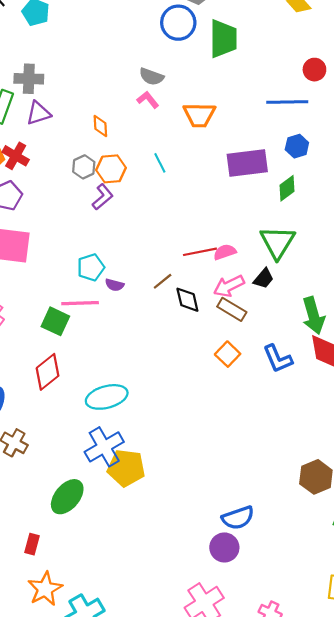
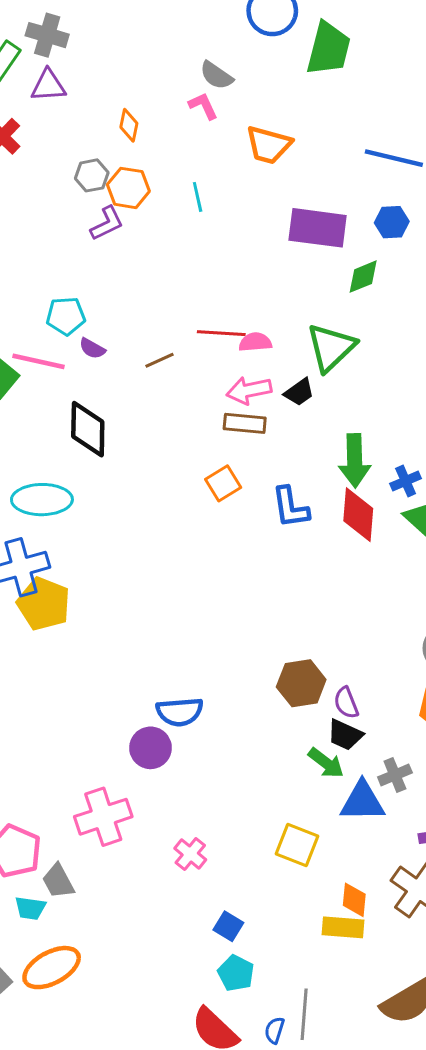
black diamond: (187, 300) -> (88, 429), moved, size x1.4
brown rectangle: (232, 309) -> (245, 423), turned -40

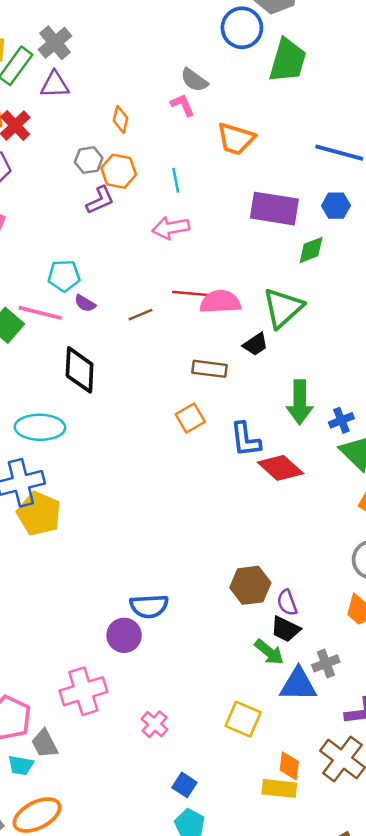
gray cross: (47, 35) -> (55, 43), turned 32
pink semicircle: (255, 342) -> (220, 302), size x1.5
pink arrow: (249, 390) -> (171, 228), moved
red diamond: (358, 515) -> (280, 468), moved, turned -54

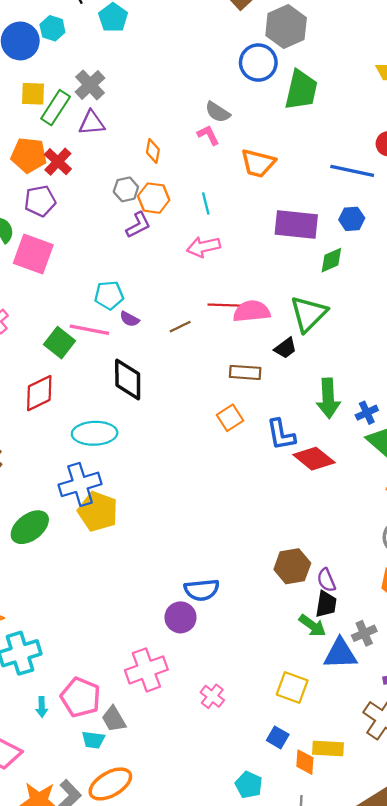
black trapezoid: (285, 629) -> (326, 604), turned -104
orange diamond: (289, 766) -> (305, 762), moved
blue square: (184, 785) -> (278, 737), moved

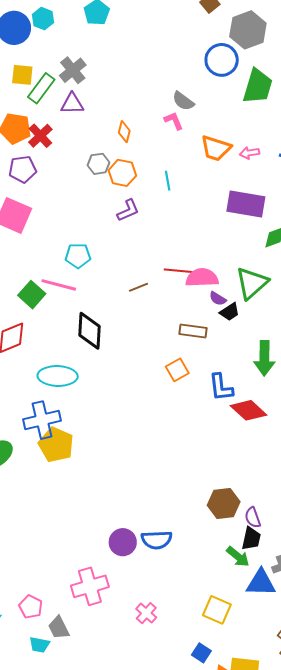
purple L-shape: (138, 225) -> (128, 210), moved
pink arrow: (203, 247) -> (249, 153), moved, size x0.7
purple semicircle: (129, 319) -> (218, 299), moved
blue semicircle: (202, 590) -> (157, 540), moved
pink pentagon: (81, 697) -> (31, 607), size x0.7

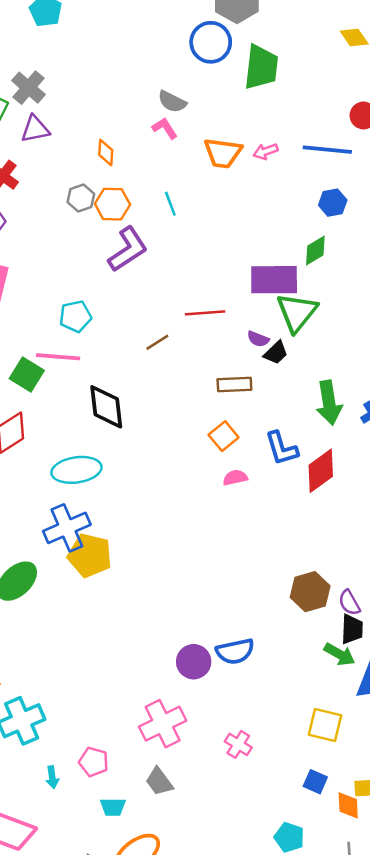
purple rectangle: (246, 204) -> (274, 280), moved
purple L-shape: (128, 210) -> (128, 249), size x1.5
pink semicircle: (202, 278) -> (235, 478), moved, size x0.6
red diamond: (249, 410) -> (321, 471), turned -69
gray trapezoid: (59, 628) -> (159, 782), moved

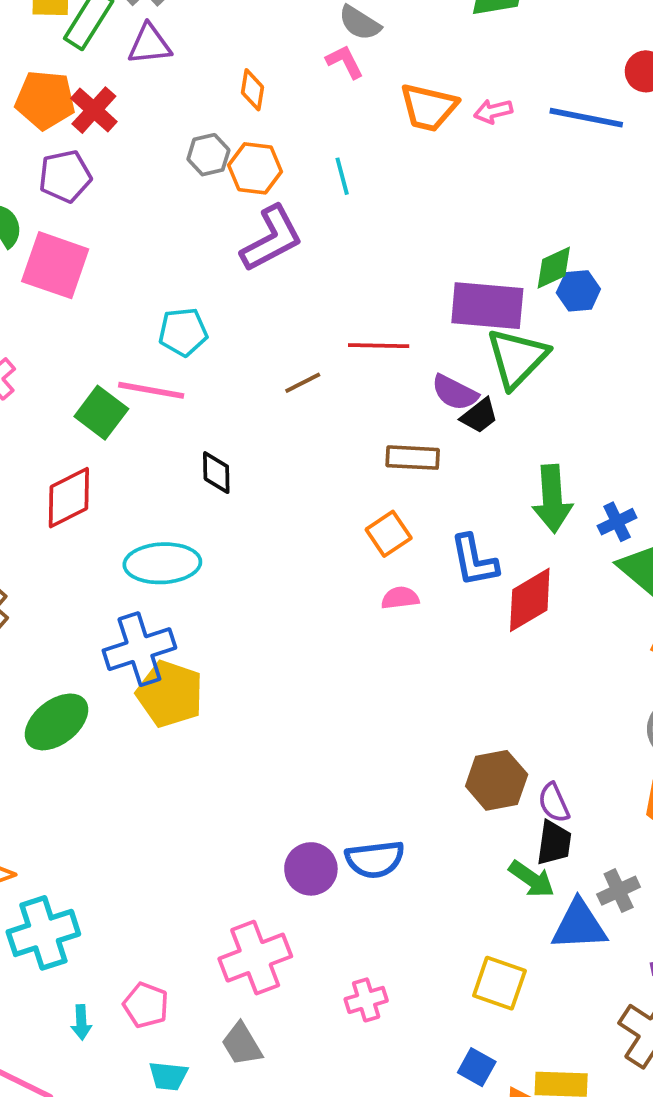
blue hexagon: (333, 203) -> (578, 291), moved
purple semicircle: (258, 339) -> (455, 393), size x1.4
black diamond: (106, 407) -> (216, 473), size x0.6
pink cross: (238, 744) -> (366, 1000), turned 36

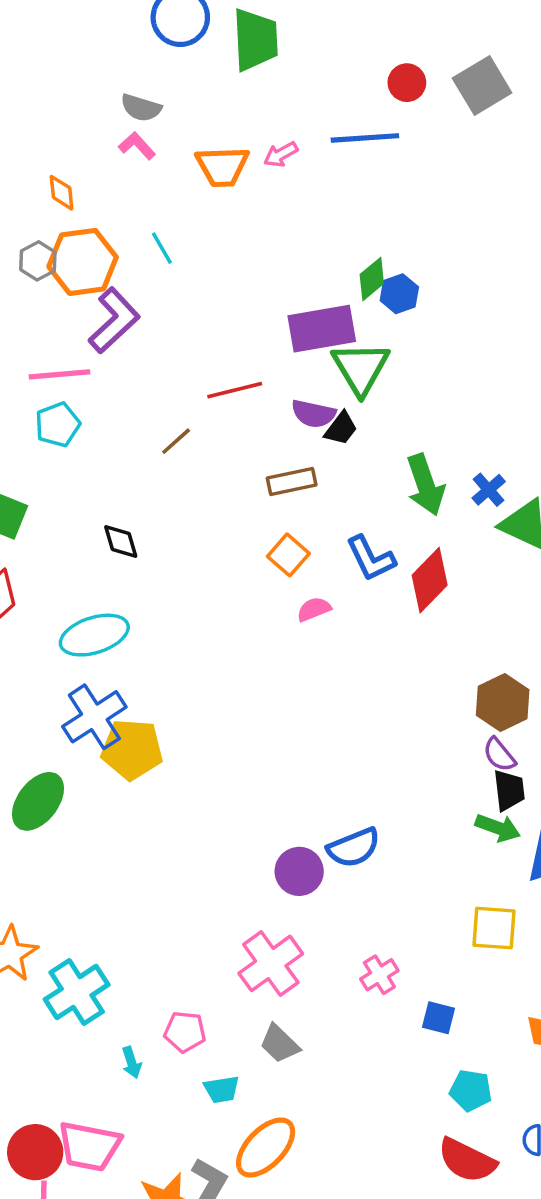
orange hexagon: (255, 168) -> (83, 262), size x1.4
pink line: (151, 390) -> (59, 374), moved
brown hexagon: (497, 780) -> (503, 703), moved
blue square: (477, 1067) -> (439, 1018), moved

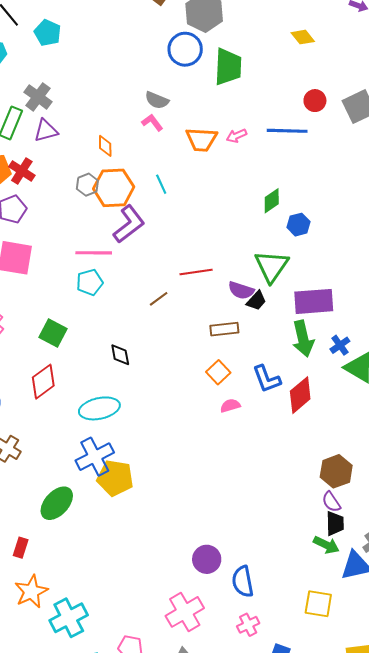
green diamond: (372, 279) -> (272, 201), moved
purple rectangle: (322, 329) -> (314, 301), moved
blue semicircle: (354, 848) -> (243, 581), moved, turned 96

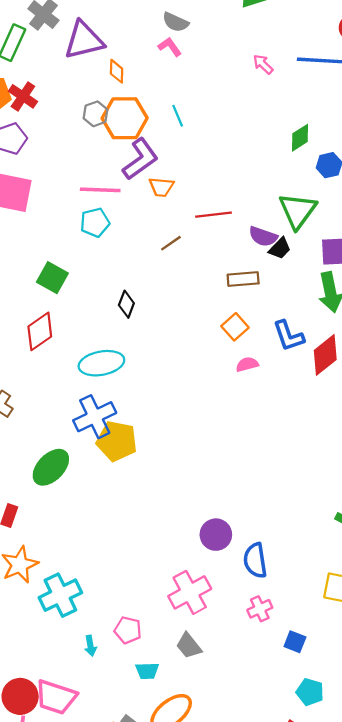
purple triangle: (46, 131) -> (84, 40), moved, size x1.5
pink arrow: (237, 136) -> (263, 64), turned 66
orange trapezoid: (201, 139) -> (161, 187), moved, size x0.7
black diamond: (120, 355) -> (126, 304), turned 30

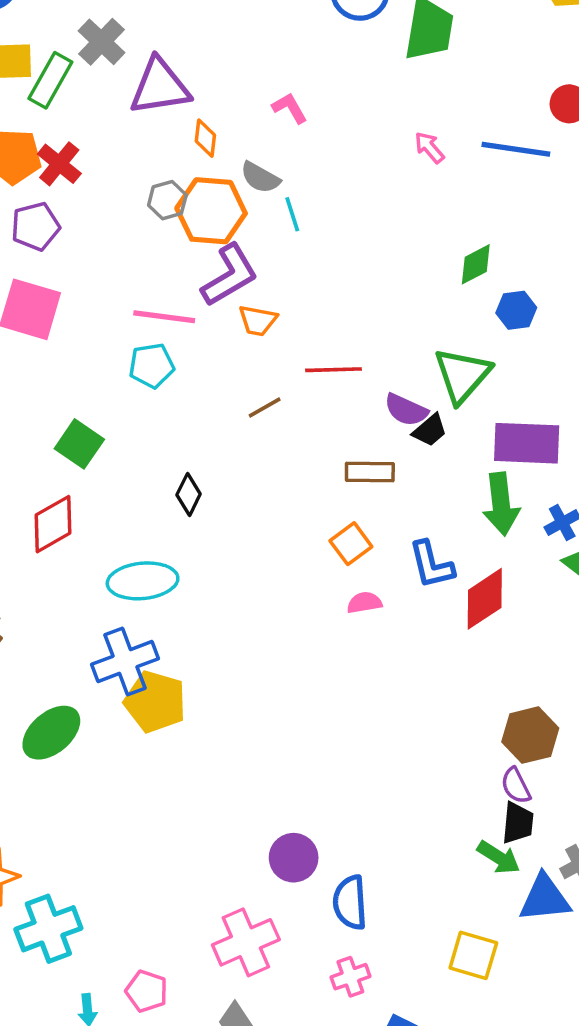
gray semicircle: (176, 22) -> (260, 178), moved

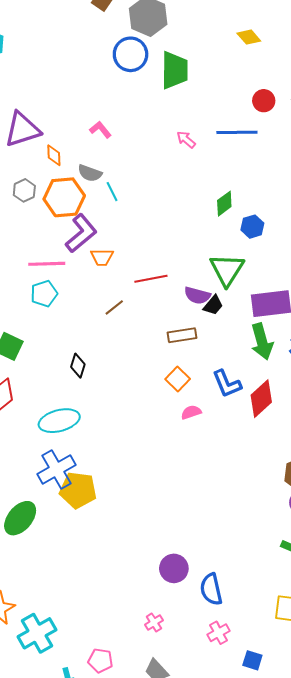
gray hexagon: (167, 200) -> (24, 190), moved
pink cross: (246, 942) -> (154, 623), size x0.5

